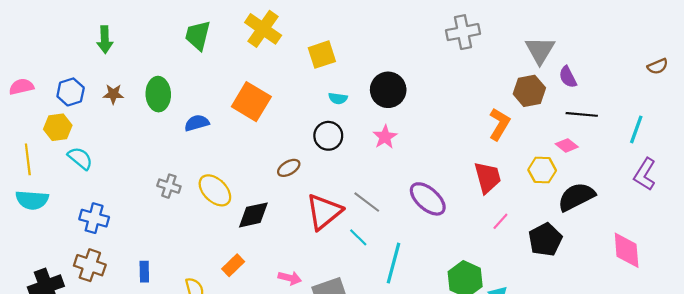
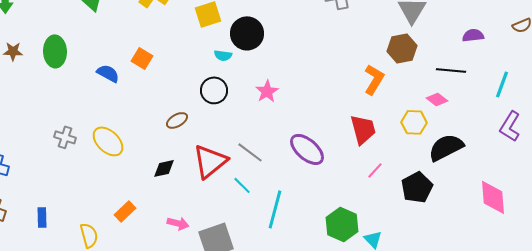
purple semicircle: (568, 77) -> (473, 35), moved, turned 110
black circle: (388, 90) -> (247, 33), moved
orange square: (251, 102) -> (142, 58), size x0.6
blue semicircle: (197, 123) -> (108, 73), moved, turned 45
black diamond: (253, 215) -> (164, 168), moved, size x0.7

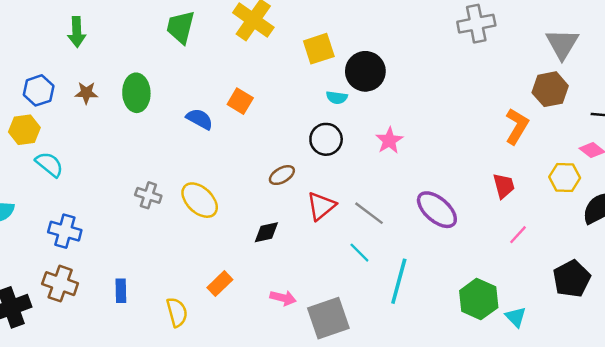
red trapezoid: (363, 129) -> (504, 186), size x0.7
red triangle: (210, 161) -> (321, 206), moved, size x0.7
black pentagon: (417, 187) -> (572, 279), moved

